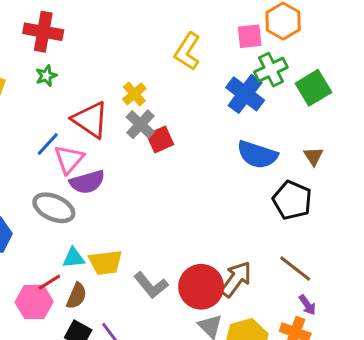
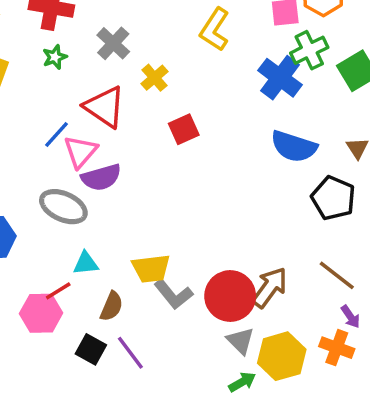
gray cross: (140, 124) -> (113, 43), moved
yellow trapezoid: (105, 262) -> (151, 269), moved
brown semicircle: (77, 296) -> (112, 306), moved

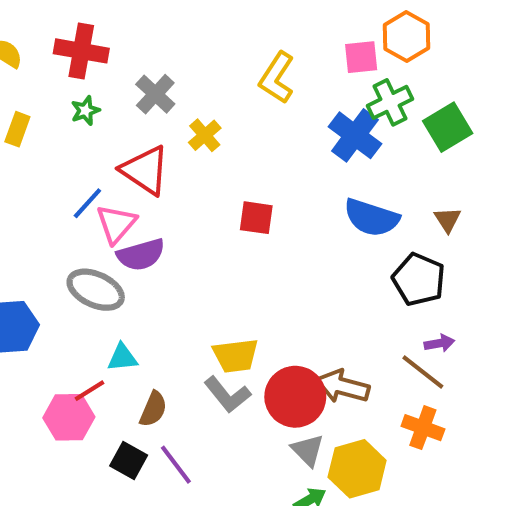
red square: (184, 129) -> (256, 218), moved, turned 32
yellow trapezoid: (151, 269) -> (236, 356), moved
brown arrow: (270, 287) -> (343, 386), turned -111
purple arrow: (350, 317) -> (439, 343), moved, turned -65
orange cross: (337, 348) -> (423, 428), moved

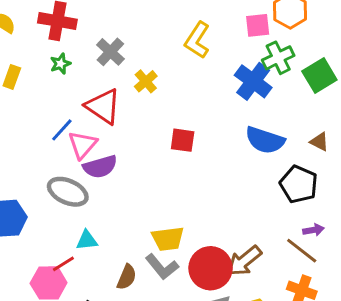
brown triangle: (448, 220) -> (319, 142), turned -30
brown arrow: (343, 386) -> (244, 261), turned -54
brown semicircle: (153, 409) -> (127, 277), moved

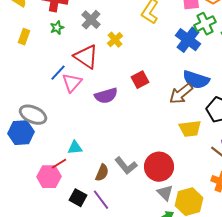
red square: (183, 140) -> (140, 80), turned -36
purple semicircle: (100, 167) -> (106, 96), moved
gray ellipse: (68, 192) -> (33, 115), moved
yellow trapezoid: (168, 239) -> (190, 129), moved
brown arrow: (244, 261) -> (181, 94), moved

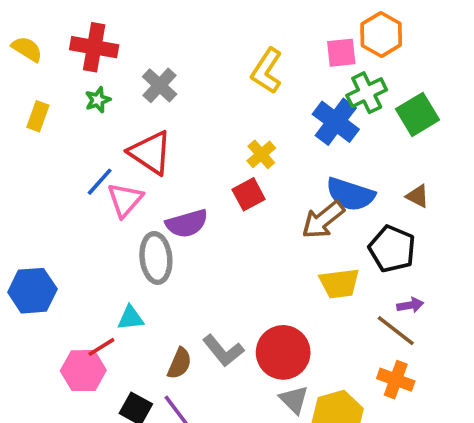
yellow cross: (115, 40) -> (261, 154), moved
gray ellipse: (33, 115) -> (156, 258), moved, turned 60

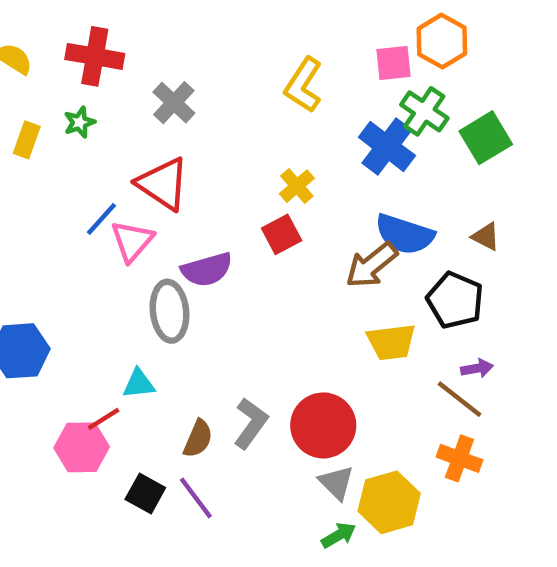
green cross: (367, 93) -> (424, 111), turned -30
green star: (98, 100) -> (79, 122), moved
gray L-shape: (223, 351) -> (251, 423), turned -105

